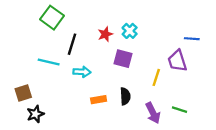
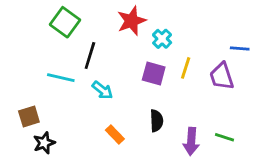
red star: (105, 34) -> (132, 21), moved, size x1.5
cyan arrow: (82, 72) -> (102, 90), turned 35
yellow line: (156, 77) -> (186, 68), moved
orange rectangle: (99, 100) -> (115, 135), moved, turned 56
purple arrow: (153, 113) -> (191, 141), turned 30

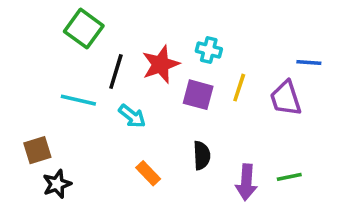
red star: (132, 21) -> (161, 64), moved
cyan cross: (162, 39) -> (209, 50), turned -30
green line: (224, 137) -> (289, 177), turned -30

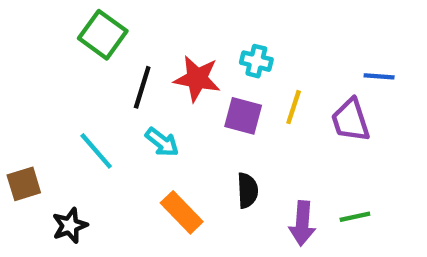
red star: (161, 64) -> (197, 79), turned 30
cyan line: (78, 100) -> (96, 151), moved, turned 36
brown square: (37, 150) -> (24, 184), moved
orange rectangle: (148, 173) -> (182, 212), size x1.4

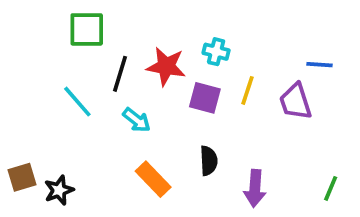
green square: (103, 35) -> (87, 29), turned -36
cyan line: (96, 151) -> (77, 102), moved
brown square: (24, 184) -> (22, 177), moved
green line: (355, 217) -> (331, 188), moved, turned -55

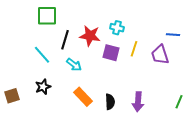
black semicircle: (209, 161) -> (110, 102), moved
black star: (59, 190) -> (43, 87), moved

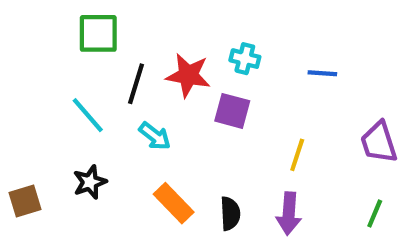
blue line: (173, 35) -> (322, 73), moved
yellow line: (134, 49) -> (297, 155), moved
purple trapezoid: (160, 55) -> (379, 142), moved

